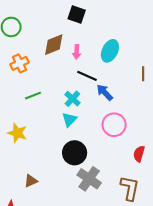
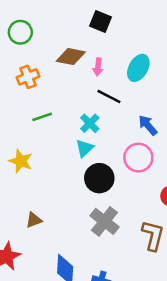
brown diamond: (54, 45) -> (71, 57), turned 30
blue arrow: (105, 92) -> (148, 125), moved
black circle: (75, 153) -> (99, 178), moved

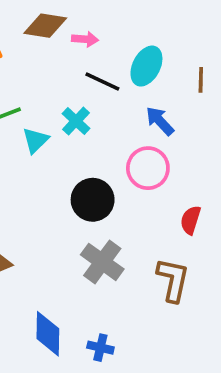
pink arrow: (98, 67) -> (85, 39), turned -90
cyan ellipse: (138, 68) -> (146, 66), moved
cyan triangle: (85, 148) -> (36, 140), moved

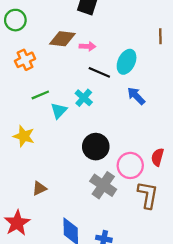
brown line: (201, 80) -> (160, 36), moved
pink circle: (148, 168) -> (130, 165), moved

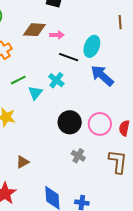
blue arrow: (136, 96) -> (102, 76), size x1.4
pink circle: (130, 165) -> (100, 124), moved
gray cross: (103, 185) -> (78, 156), size x0.6

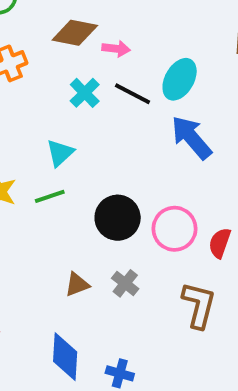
green line: (18, 80) -> (50, 196), moved
cyan cross: (56, 80) -> (85, 93), moved
brown triangle: (23, 162) -> (77, 284), moved

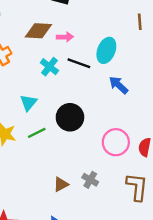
blue arrow: (191, 138) -> (119, 85), size x0.7
cyan triangle: (60, 153) -> (28, 103), moved
black circle: (118, 218) -> (70, 117), moved

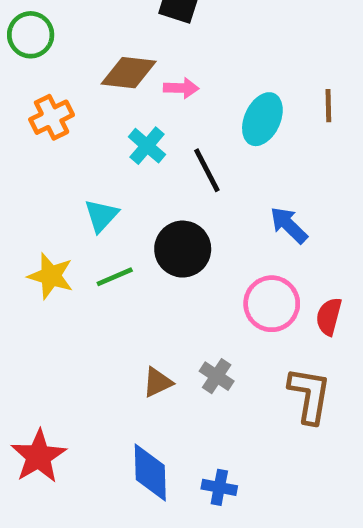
brown line: (140, 22) -> (328, 106), moved
black line: (79, 63) -> (207, 170), moved, turned 40
blue arrow: (119, 85) -> (289, 225), moved

